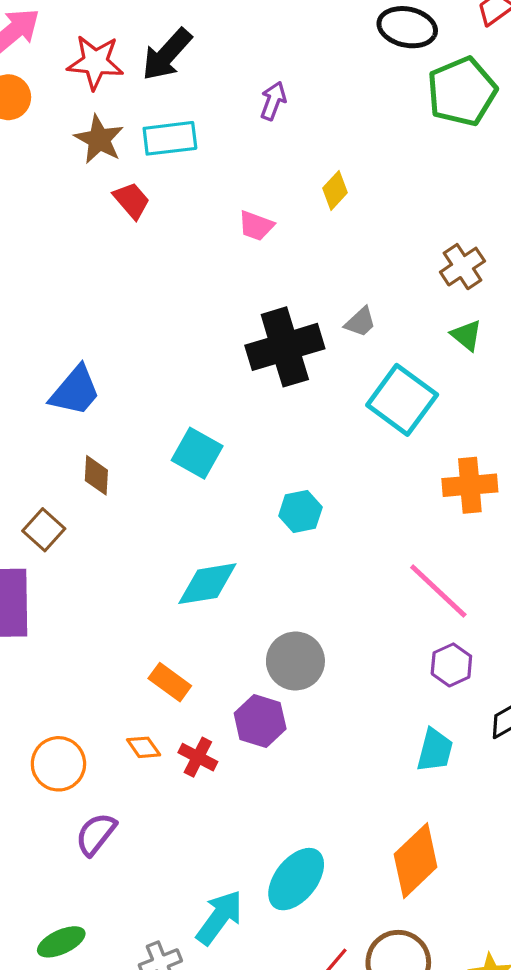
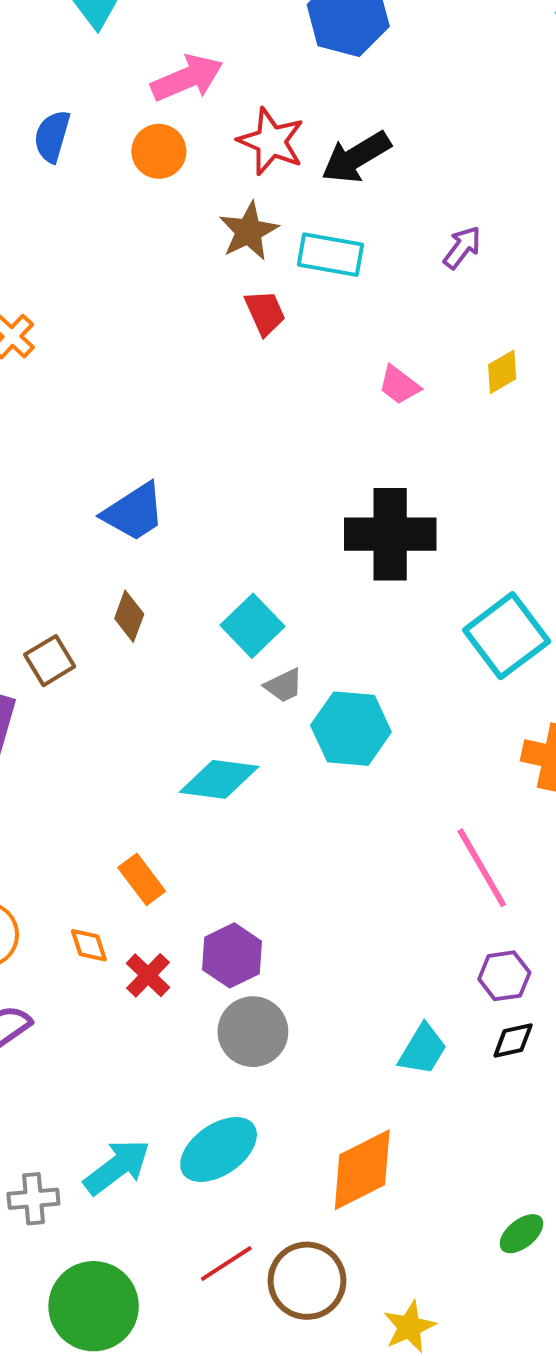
gray trapezoid: (360, 322) -> (284, 686), moved
cyan hexagon: (300, 511) -> (351, 729), size x1.5
gray circle: (295, 661) -> (253, 1032), moved
purple hexagon: (451, 665) -> (504, 976), moved

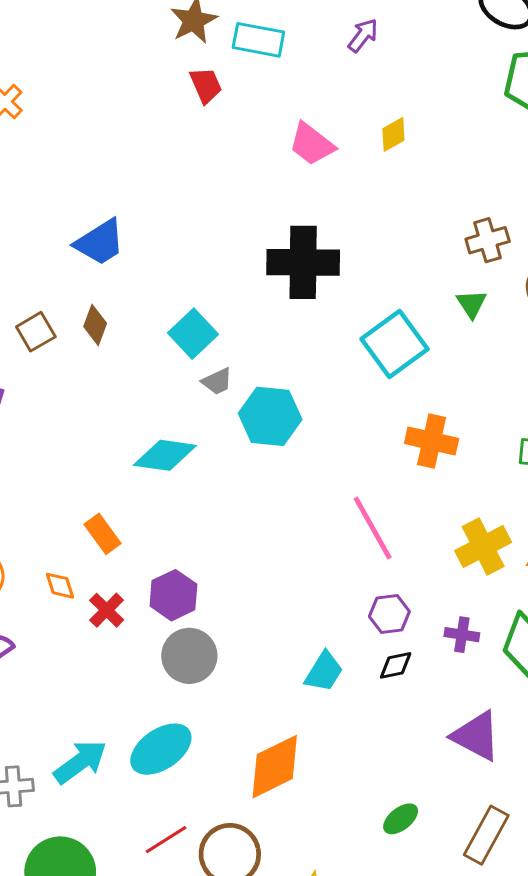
pink trapezoid: (399, 385) -> (312, 144), size x1.4
brown square: (50, 661) -> (36, 332), moved

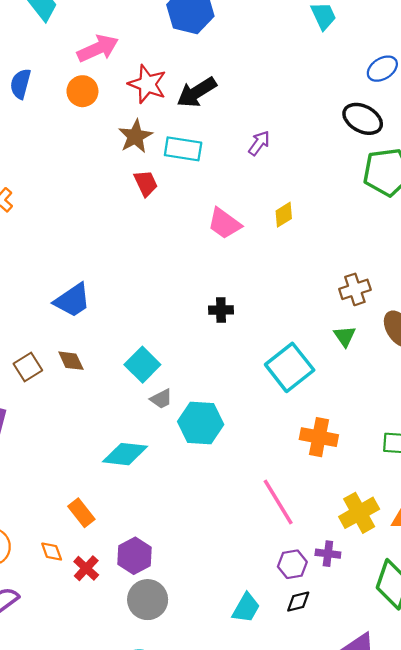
black cross: (303, 262) -> (221, 310), size x0.5
brown diamond: (95, 325) -> (71, 361), turned -44
purple cross: (462, 635) -> (328, 554), moved

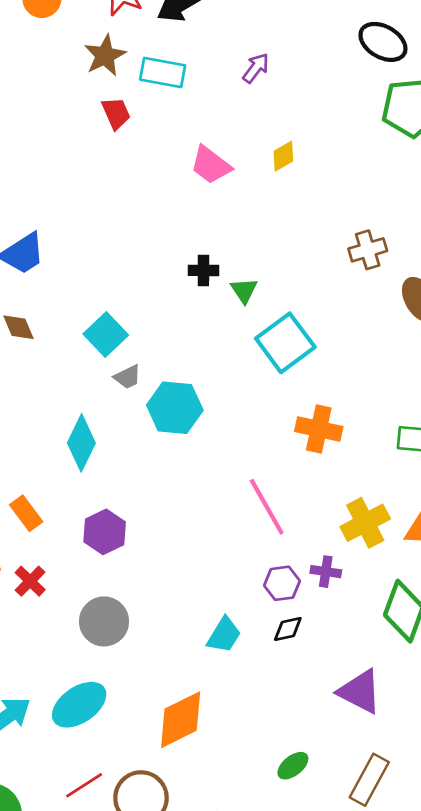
green triangle: (345, 336) -> (244, 290), moved
cyan diamond: (125, 454) -> (81, 443), turned -72
purple hexagon: (135, 556) -> (105, 532), moved

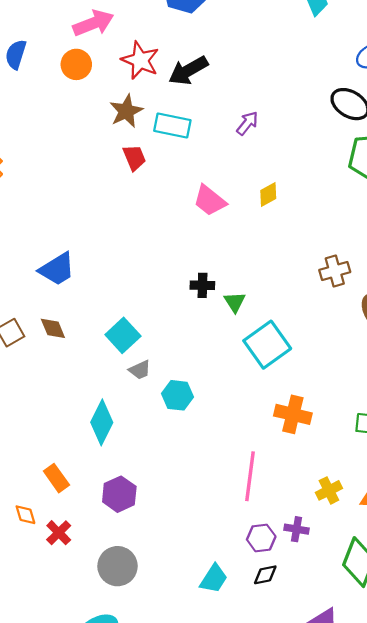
cyan hexagon: (175, 408) -> (177, 395), size x0.7
pink line: (267, 507) -> (250, 476), turned 36
yellow cross: (365, 523) -> (329, 490), size x0.7

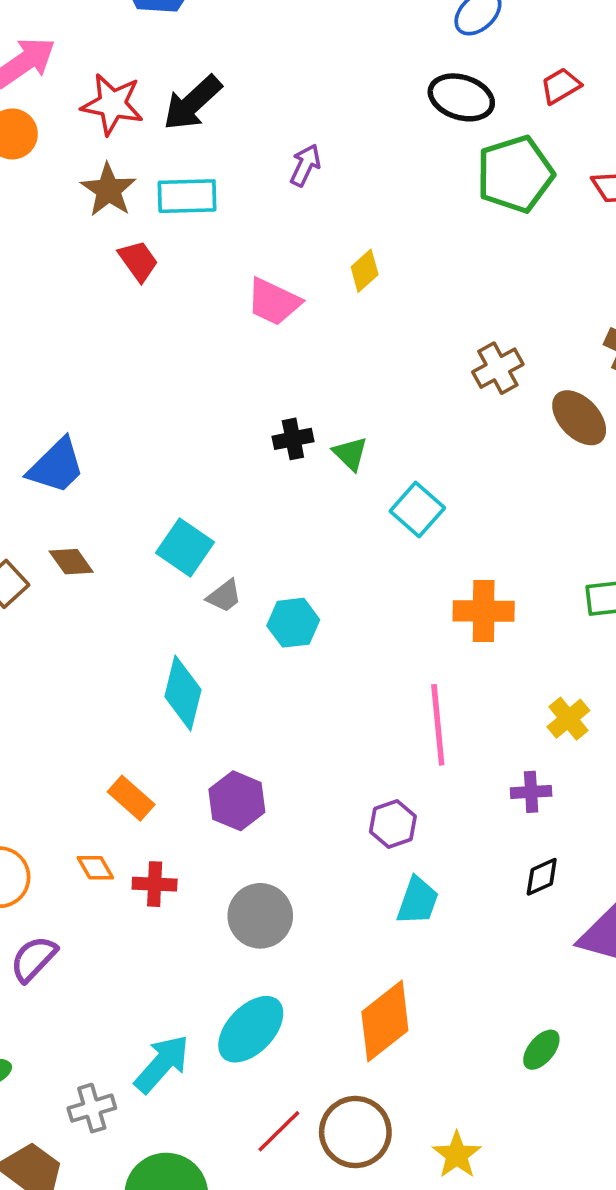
cyan square: (267, 345) -> (417, 510), size x0.7
red cross: (59, 533) -> (155, 884), turned -30
purple hexagon: (261, 538) -> (393, 824), moved
black diamond: (265, 575) -> (542, 877), moved

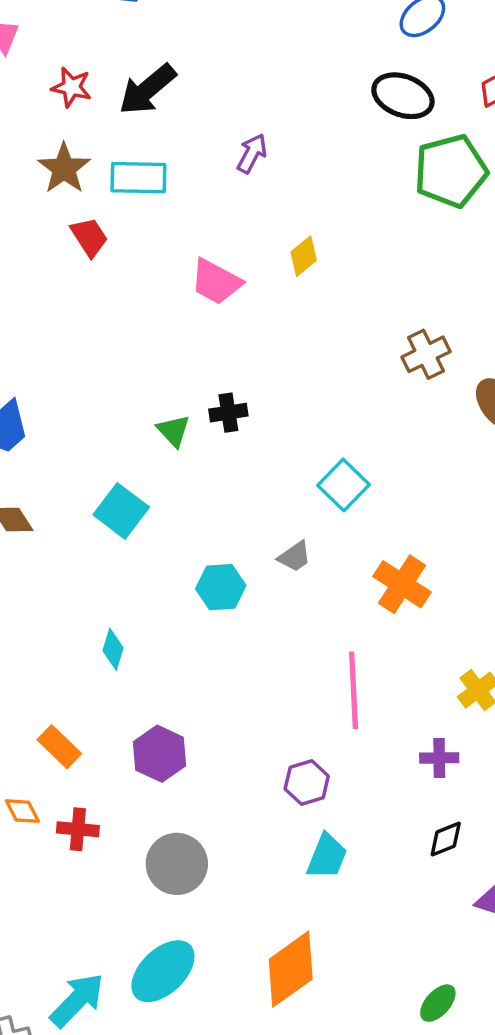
red star: (112, 104) -> (71, 87), size x0.7
green triangle: (350, 454) -> (173, 431), moved
gray trapezoid: (224, 596) -> (295, 557), moved
orange cross: (484, 611) -> (402, 584), turned 30
cyan diamond: (183, 693) -> (113, 649), size x0.6

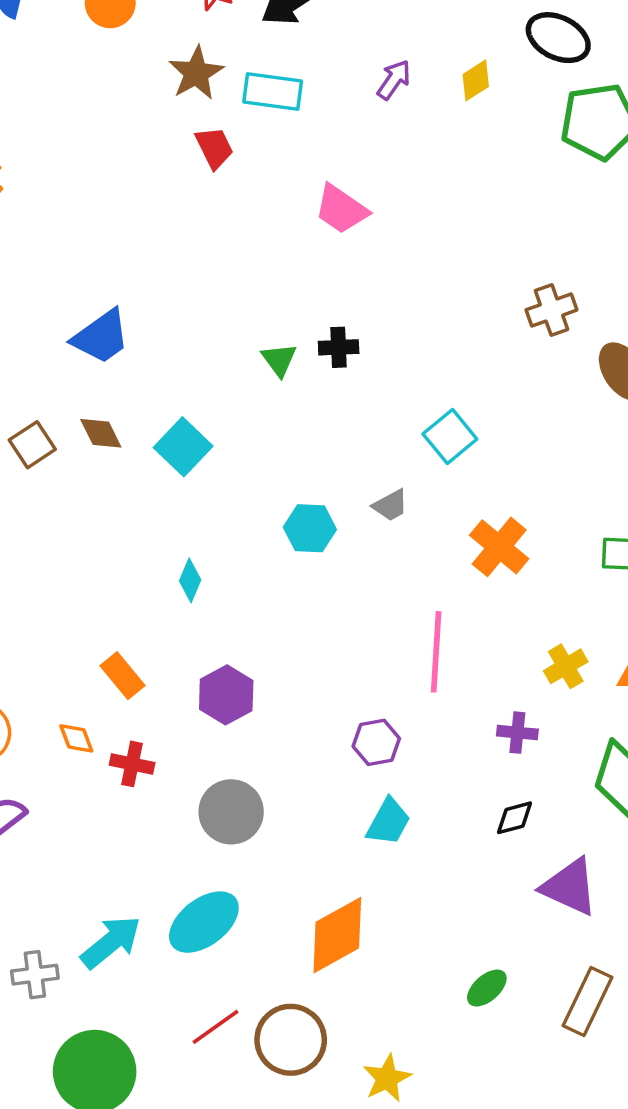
yellow diamond: (304, 256) -> (476, 80), moved
cyan square: (121, 511) -> (183, 447), moved

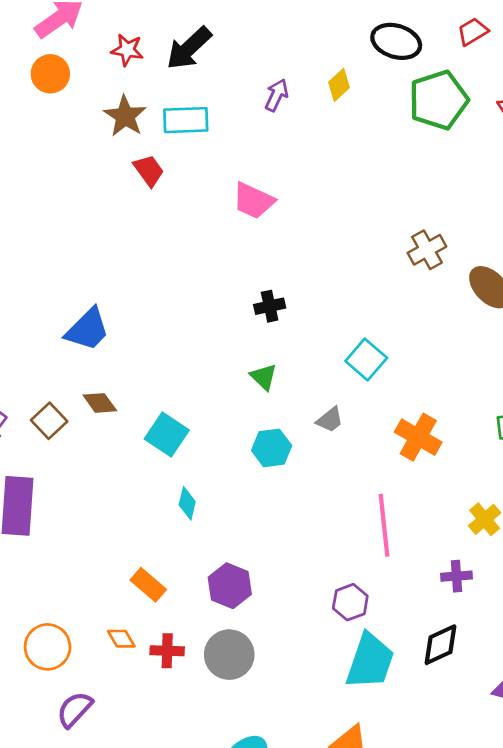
green triangle: (279, 360) -> (264, 377), moved
cyan square: (183, 447) -> (167, 435), moved
gray circle: (231, 812) -> (229, 655), moved
black diamond: (514, 818) -> (440, 645), moved, size x1.4
cyan trapezoid: (388, 822) -> (370, 661), size x1.5

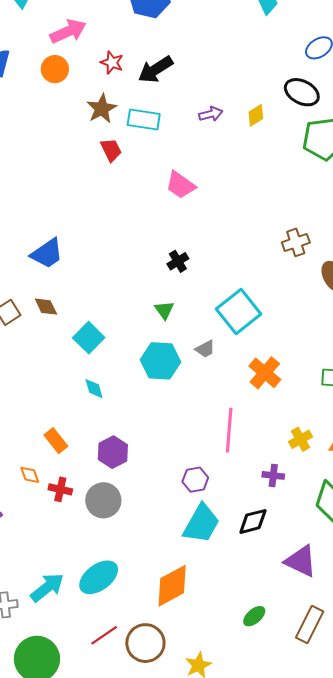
purple arrow: (277, 95) -> (211, 114), turned 40
black cross: (270, 306) -> (178, 261), turned -30
cyan square: (366, 360) -> (239, 311), size x1.5
cyan hexagon: (272, 448) -> (160, 361), size x1.4
cyan diamond: (187, 503) -> (94, 389), turned -40

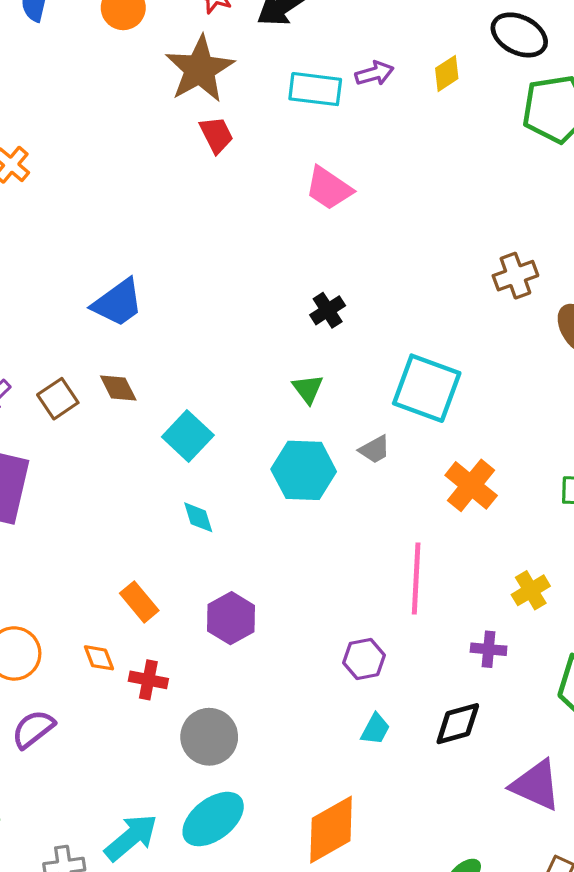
brown star: (102, 109) -> (200, 69), size x1.4
cyan rectangle: (144, 119) -> (315, 89), moved
cyan square: (239, 311) -> (427, 388), turned -30
gray circle: (103, 500) -> (209, 737), moved
cyan trapezoid: (201, 524) -> (375, 729), size x0.5

